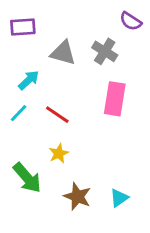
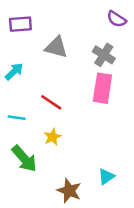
gray cross: (105, 51) -> (104, 55), moved
cyan arrow: (29, 80) -> (14, 72), moved
cyan line: (19, 113) -> (17, 118), moved, turned 54
brown star: (77, 196) -> (69, 191), moved

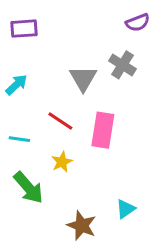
purple semicircle: (117, 19) -> (138, 23), turned -54
gray triangle: (56, 47) -> (83, 79), moved, turned 45
pink rectangle: (102, 88) -> (103, 130), moved

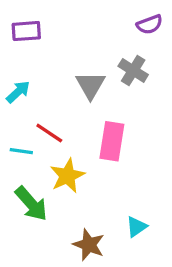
red line: (60, 121) -> (49, 133), moved
yellow star: (62, 162) -> (67, 176), size x1.5

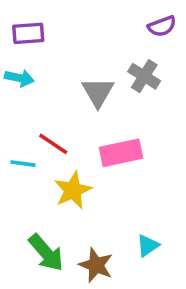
cyan arrow: (18, 92) -> (19, 78), moved, turned 55
pink rectangle: (112, 141) -> (121, 153), turned 69
green arrow: (31, 204) -> (46, 253), moved

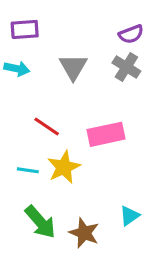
purple semicircle: (162, 26) -> (131, 34), moved
gray triangle: (98, 92) -> (73, 67), moved
cyan line: (23, 164) -> (28, 170), moved

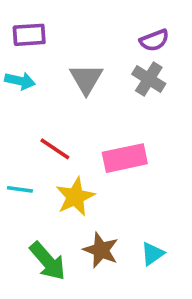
cyan line: (28, 170) -> (20, 189), moved
brown star: (84, 233) -> (101, 250), moved

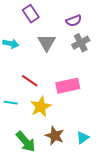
purple rectangle: (29, 35) -> (31, 14), moved, turned 60
purple semicircle: (154, 40) -> (74, 21), moved
gray cross: (149, 79) -> (81, 43), turned 30

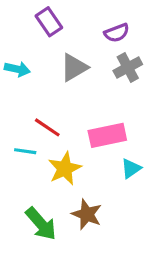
gray triangle: (47, 43) -> (74, 67), turned 30
cyan line: (11, 103) -> (25, 151), moved
cyan triangle: (83, 138) -> (131, 169), moved

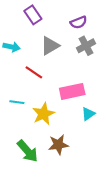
red line: (47, 127) -> (34, 72), moved
brown star: (87, 214) -> (58, 145), turned -30

